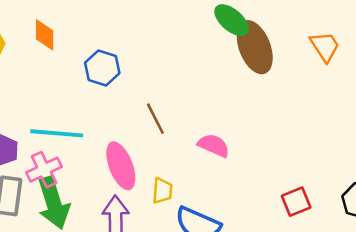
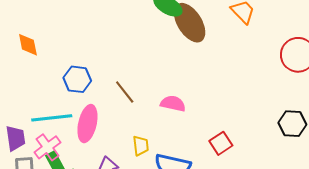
blue hexagon: (102, 68) -> (77, 79), moved
pink ellipse: (121, 166) -> (87, 124), moved, turned 45
red square: (296, 202) -> (221, 143), moved

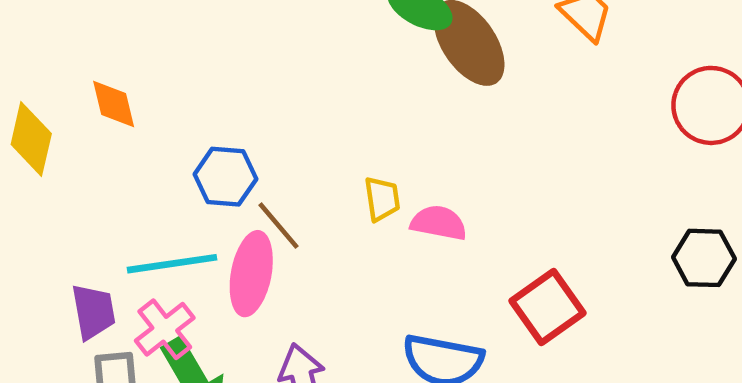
brown line: (125, 92) -> (279, 226), moved
red square: (221, 143) -> (548, 307), size x1.4
yellow trapezoid: (141, 146) -> (382, 199), moved

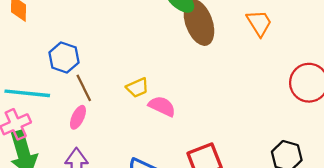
yellow trapezoid: (382, 199) -> (137, 88), turned 60
pink ellipse: (251, 274) -> (78, 117), moved, size x0.6

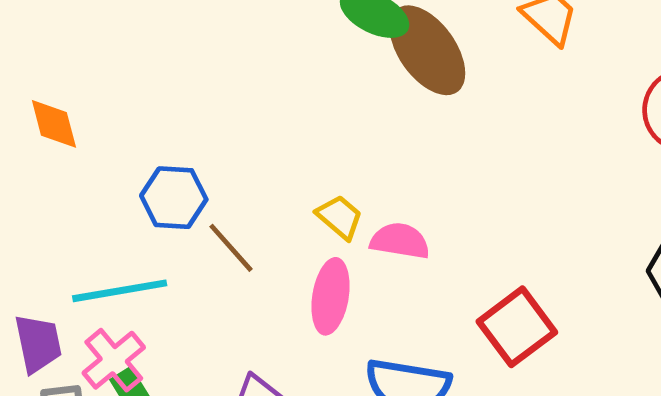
yellow trapezoid: (137, 88) -> (340, 217), turned -100
pink ellipse: (78, 117) -> (331, 296), moved, size x1.4

